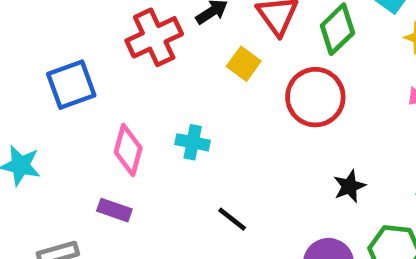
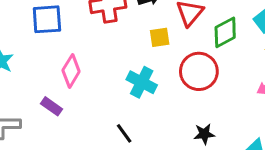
yellow square: (244, 64) -> (160, 37), turned 30
cyan cross: (193, 142) -> (142, 82), moved, size x1.4

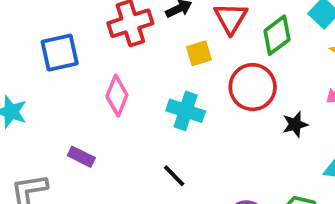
pink diamond: (71, 71) -> (117, 96), moved
black star: (204, 134) -> (295, 124), moved

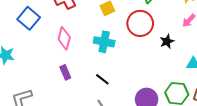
blue square: (60, 53) -> (29, 18), turned -30
purple rectangle: (81, 157) -> (65, 72), moved, turned 48

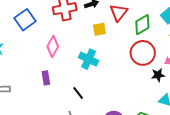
red circle: (140, 23) -> (143, 53), moved
black star: (167, 41) -> (158, 75), moved

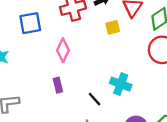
blue square: (25, 20) -> (30, 23), turned 30
cyan cross: (89, 59) -> (121, 84), moved

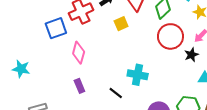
blue square: (30, 23) -> (56, 28), moved

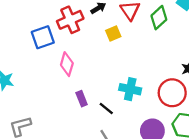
red circle: (170, 36) -> (172, 93), moved
purple rectangle: (79, 86) -> (82, 99), moved

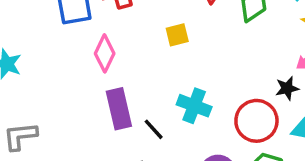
yellow square: (113, 34) -> (177, 35), moved
purple rectangle: (82, 99) -> (119, 109), size x1.6

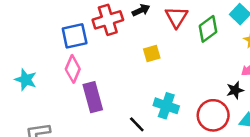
pink diamond: (105, 53) -> (73, 69), moved
purple rectangle: (119, 109) -> (93, 97), moved

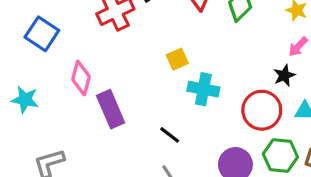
blue square: (75, 36) -> (42, 34), moved, turned -36
yellow square: (152, 53) -> (177, 59), moved
cyan cross: (166, 106) -> (203, 89), moved

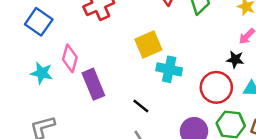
yellow square: (177, 59) -> (148, 45), size x1.5
black star: (284, 75) -> (235, 59), turned 30
cyan star: (25, 100) -> (42, 73), moved

